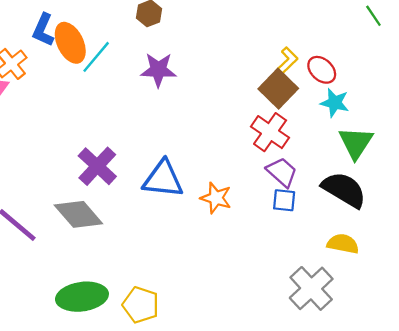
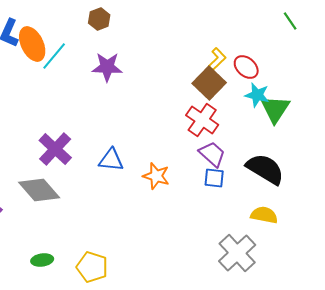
green triangle: (356, 143) -> (275, 109), moved
blue triangle: (163, 179) -> (111, 160), size x0.7
green ellipse: (82, 297) -> (42, 260), size x0.5

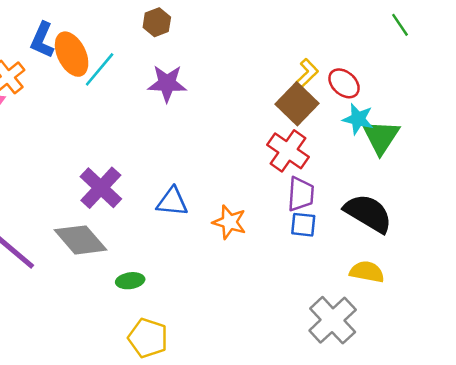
purple trapezoid: (212, 154) -> (301, 194), turned 52
green ellipse: (42, 260) -> (130, 281), moved

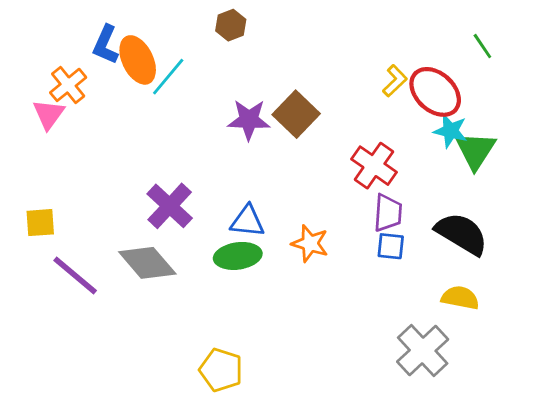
green line: (400, 25) -> (482, 46), moved
purple star: (167, 83) -> (249, 120), moved
red ellipse: (344, 83) -> (435, 92), size x1.5
brown square: (297, 104) -> (296, 114), moved
green ellipse: (130, 281) -> (238, 256), moved, size x1.5

